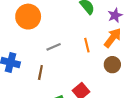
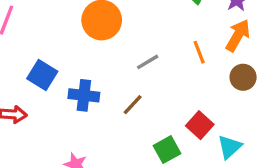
brown line: (40, 72) -> (133, 105), turned 40

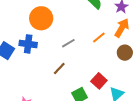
orange line: (199, 52) -> (99, 38), turned 72
blue cross: (84, 95) -> (28, 44), moved

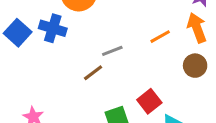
orange arrow: (122, 28) -> (197, 28), turned -60
gray line: (68, 43) -> (112, 51), moved

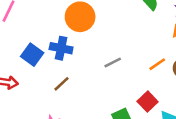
orange line: (160, 37) -> (157, 64), moved
brown line: (93, 73) -> (61, 84), moved

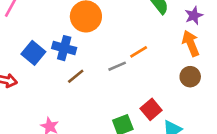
orange line: (157, 64) -> (139, 52), moved
brown line: (61, 84) -> (76, 76), moved

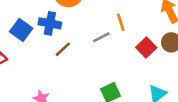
orange line: (139, 52) -> (121, 22), turned -72
red square: (151, 109) -> (146, 48), moved

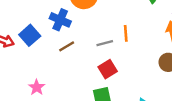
blue square: (21, 30) -> (30, 35), moved
red square: (146, 48) -> (108, 69), moved

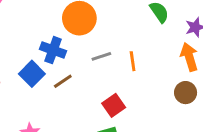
blue square: (30, 35) -> (32, 74), moved
gray line: (105, 43) -> (101, 56), moved

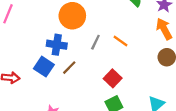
gray line: (101, 56) -> (95, 42), turned -35
orange line: (133, 61) -> (121, 41), turned -35

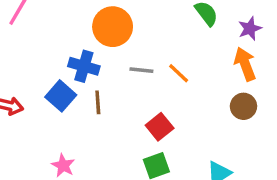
gray line: (95, 42) -> (141, 70), turned 63
brown line: (69, 68) -> (98, 102), turned -56

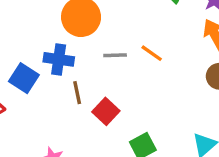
blue square: (61, 96) -> (24, 78), moved
red square: (160, 127) -> (106, 111), moved

